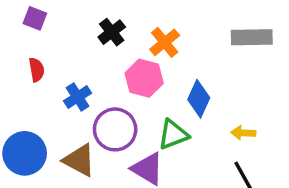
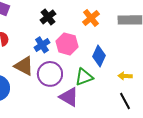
orange cross: (165, 42) -> (91, 18), moved
blue cross: (78, 97) -> (42, 45), moved
brown triangle: (79, 160) -> (24, 66), moved

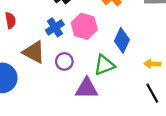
purple circle: (50, 74) -> (64, 61), size x0.6
purple triangle: (69, 97) -> (87, 88), turned -30

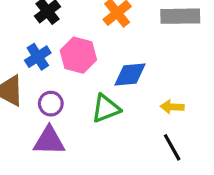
blue diamond: (122, 40) -> (130, 74), turned 60
purple triangle: (87, 88) -> (49, 141), moved

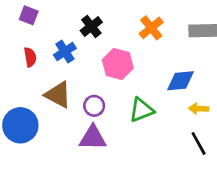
blue cross: (38, 57) -> (65, 52), moved
blue diamond: (130, 74) -> (180, 81), moved

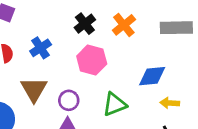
black cross: (91, 26) -> (85, 24), moved
brown triangle: (58, 95) -> (34, 90), turned 32

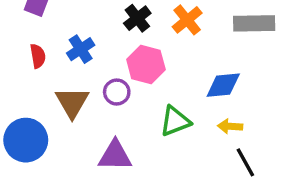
purple circle: (69, 100) -> (117, 92), moved
yellow arrow: (170, 103) -> (230, 126), moved

